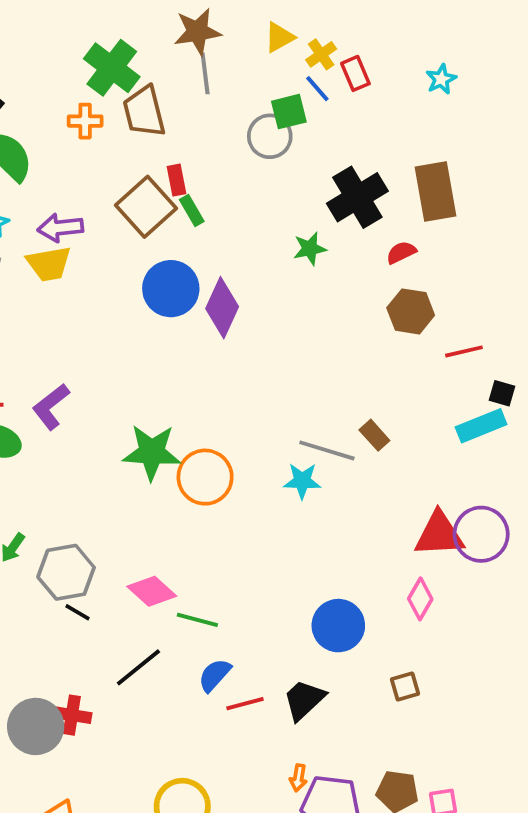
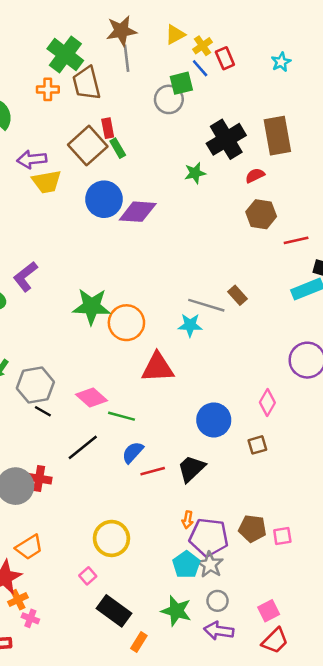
yellow trapezoid: (49, 264) -> (47, 182), moved
purple diamond: (222, 308) -> (138, 212), turned 69
red triangle: (439, 534) -> (158, 368), moved
brown square: (405, 686) -> (257, 445), moved

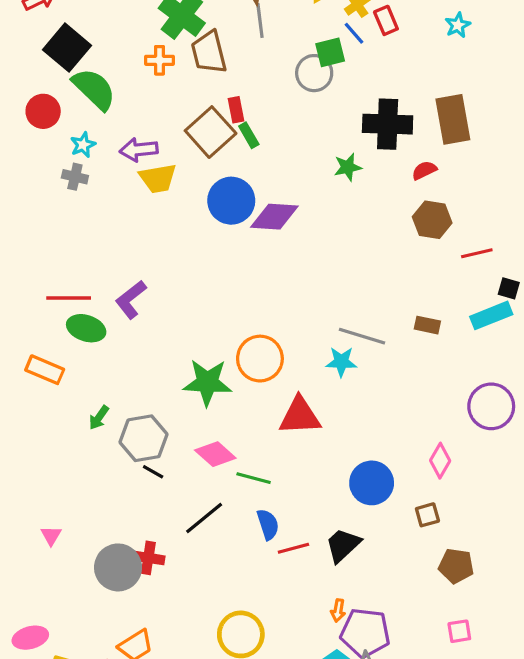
black cross: (226, 139) -> (388, 124), turned 33
brown rectangle: (237, 295) -> (427, 325), moved, turned -36
green star: (92, 306) -> (207, 382), moved
blue semicircle: (133, 452) -> (268, 524), turned 120
brown pentagon: (252, 528) -> (456, 566), moved

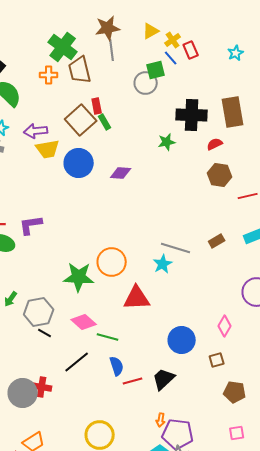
blue circle: (231, 201) -> (79, 163), moved
purple diamond: (274, 217) -> (121, 173), size x0.7
purple L-shape: (131, 300) -> (31, 225), turned 30
brown rectangle: (427, 325) -> (217, 241), turned -42
cyan star: (341, 362) -> (163, 264), turned -30

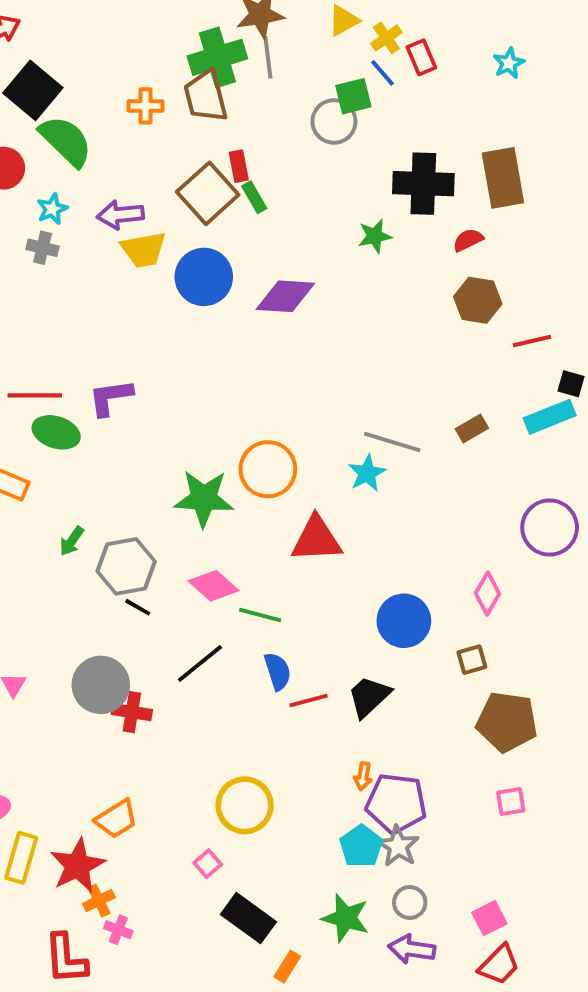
green cross: (63, 47) -> (217, 57), moved, turned 36
purple diamond: (121, 173) -> (285, 296), size x1.4
brown pentagon: (235, 392) -> (507, 722), size x1.4
gray circle: (23, 393) -> (101, 685), moved

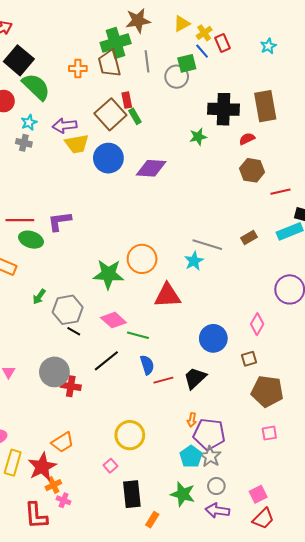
gray line: (268, 57) -> (147, 61), moved
black rectangle: (248, 918) -> (132, 494), turned 48

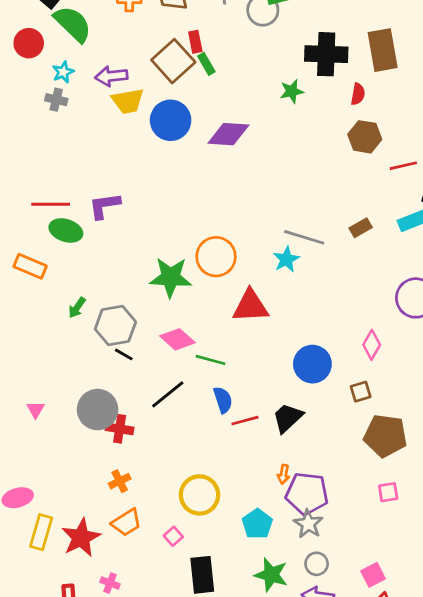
red semicircle: (247, 139) -> (358, 94), turned 126
orange trapezoid: (63, 442) -> (126, 522), moved
cyan pentagon: (191, 457) -> (257, 524), moved
orange cross: (53, 485) -> (120, 481), moved

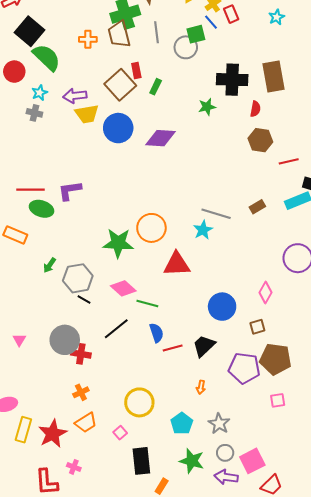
green rectangle: (206, 64) -> (156, 87), moved, turned 56
purple pentagon: (307, 494) -> (244, 368), moved
pink square: (373, 575) -> (252, 461), moved, size x1.4

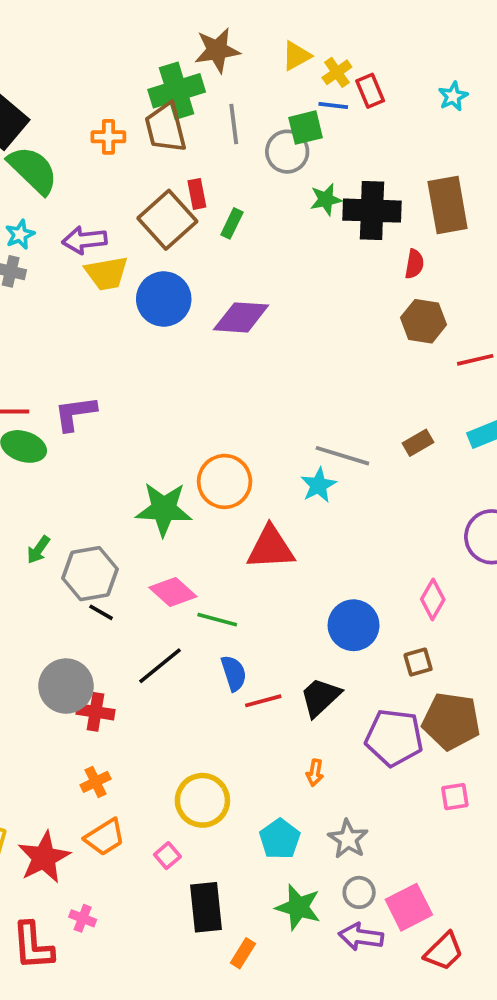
blue line: (211, 22) -> (333, 106), turned -42
green star: (207, 107) -> (326, 199), moved

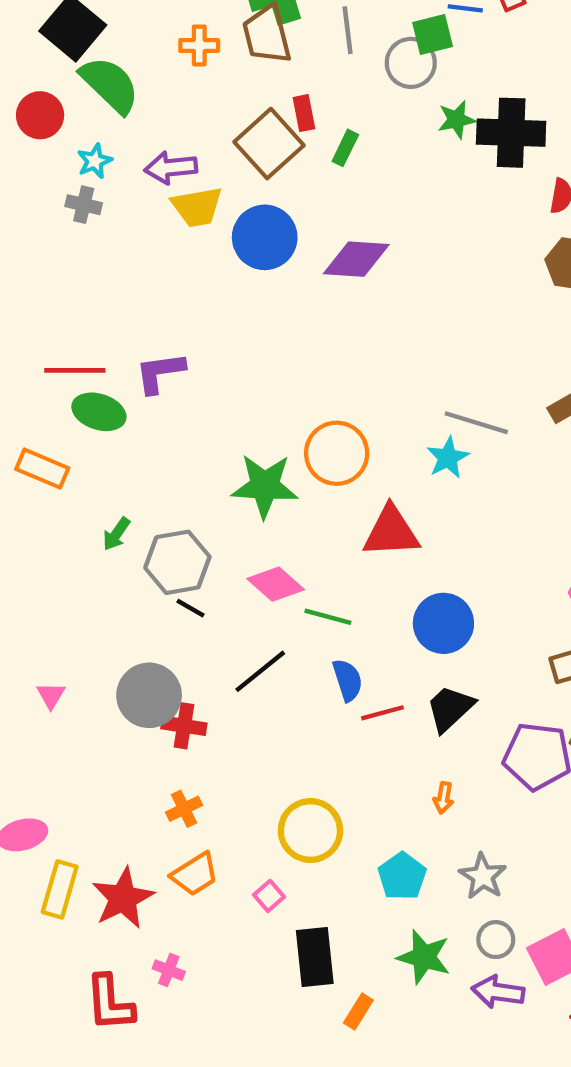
blue circle: (354, 625) -> (443, 623), moved

